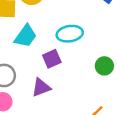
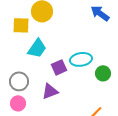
cyan ellipse: (70, 34) -> (81, 59), moved

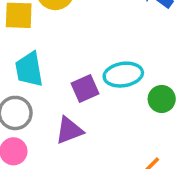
cyan trapezoid: (37, 48) -> (29, 69), moved, turned 135

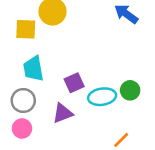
cyan ellipse: (123, 75) -> (102, 97), moved

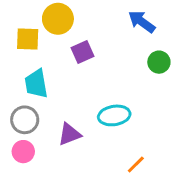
purple square: (74, 83) -> (82, 52), moved
green circle: (130, 90) -> (159, 62), moved

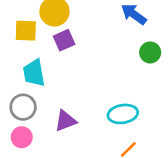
purple square: (82, 52) -> (64, 40), moved
cyan ellipse: (114, 115) -> (123, 114), moved

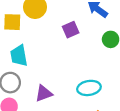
purple square: (64, 40) -> (71, 30), moved

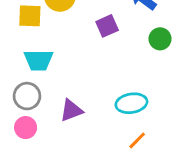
cyan trapezoid: (19, 56) -> (38, 60), turned -80

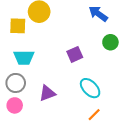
purple square: (107, 26) -> (75, 54), moved
cyan ellipse: (131, 103) -> (90, 88), turned 55

